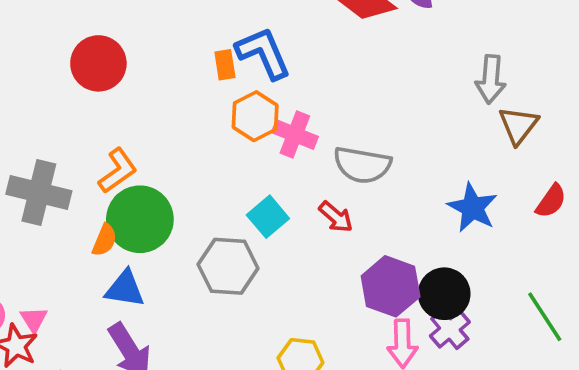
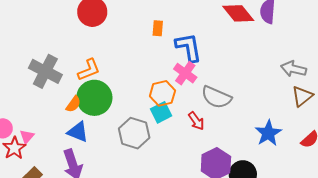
blue L-shape: (263, 53) -> (189, 47), moved
gray arrow: (491, 79) -> (294, 69), turned 85
orange hexagon: (255, 116) -> (162, 93), moved

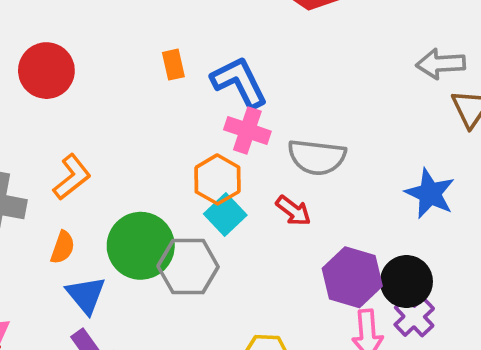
green circle: (94, 98) -> (141, 246), moved
blue triangle: (78, 132) -> (86, 295), turned 45

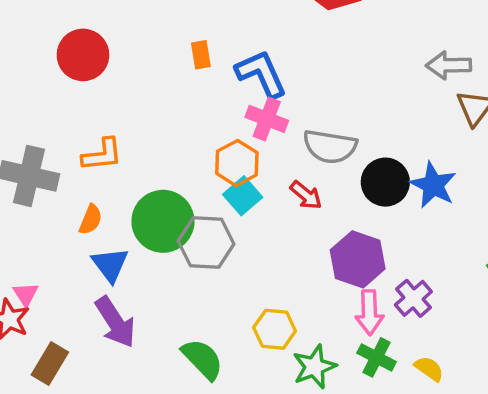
orange L-shape: (72, 177) -> (102, 155), turned 30
black circle: (406, 282) -> (385, 182), moved

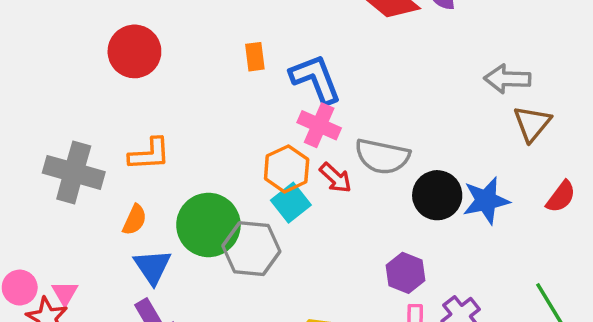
blue star: (433, 185) -> (486, 201), turned 30
red arrow: (306, 195) -> (336, 178), moved
purple hexagon: (358, 259) -> (405, 273), size x0.7

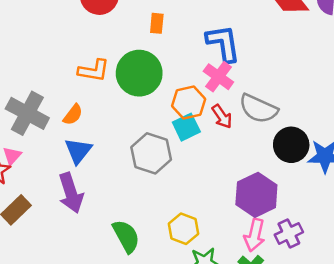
orange rectangle: (255, 57) -> (157, 23), moved
gray cross: (74, 172) -> (27, 113), moved
green circle: (208, 225) -> (139, 73), moved
purple hexagon: (405, 273) -> (256, 195), size x1.5

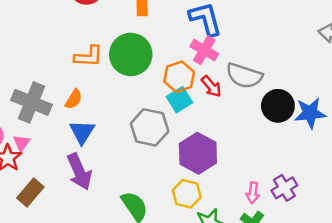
purple hexagon: (256, 195) -> (198, 153), moved
pink arrow: (255, 235) -> (253, 193), size x0.7

